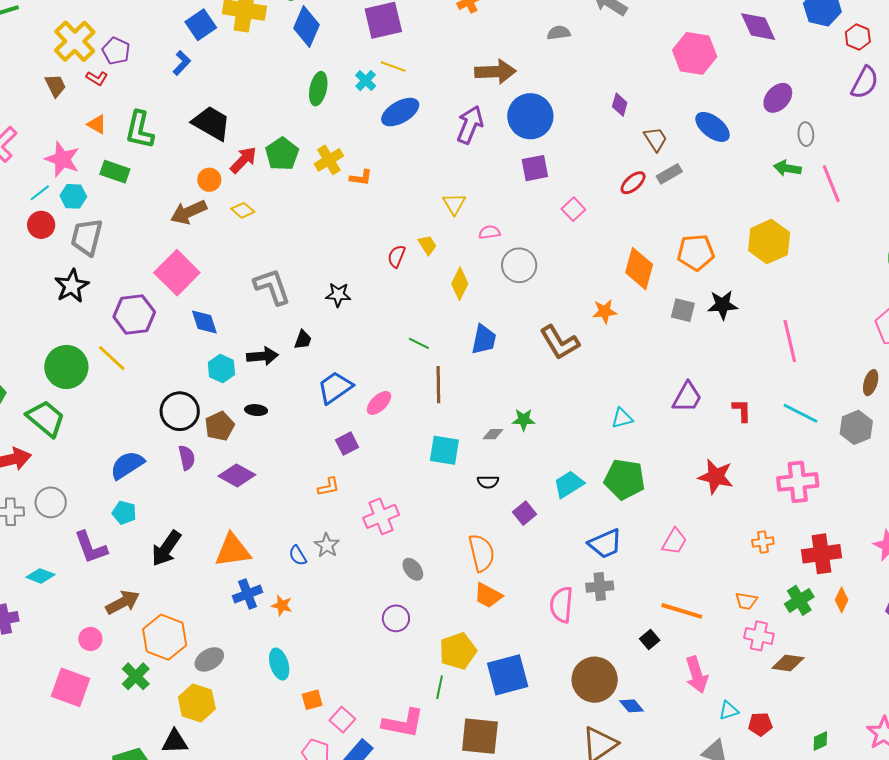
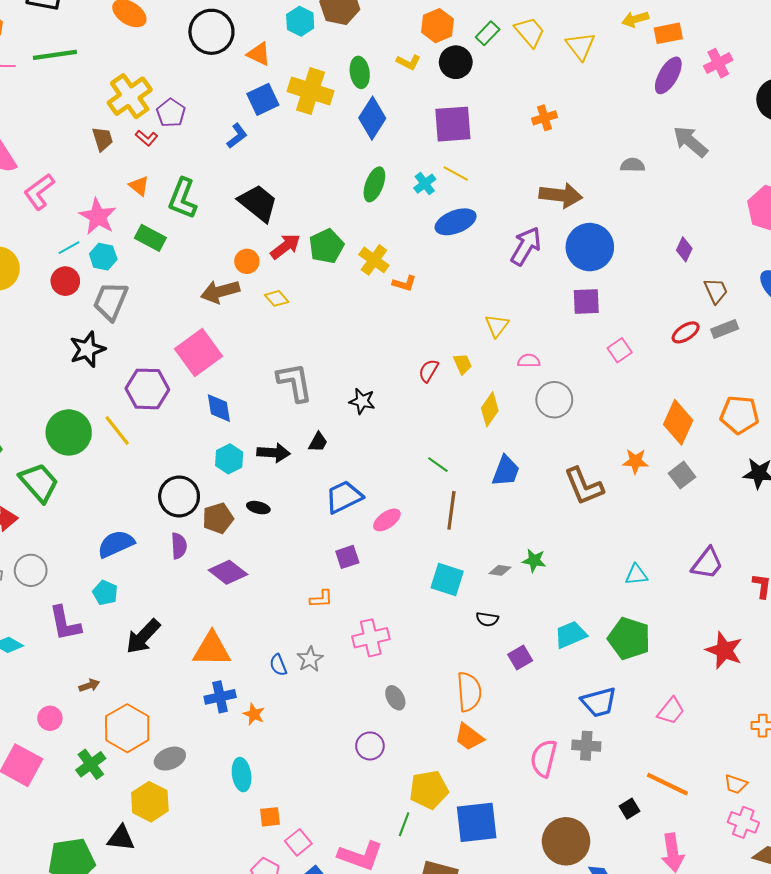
yellow cross: (329, 160) -> (374, 260), turned -32
gray square: (683, 310) -> (682, 475), moved, turned 30
brown arrow: (123, 602) -> (89, 685), size x0.6

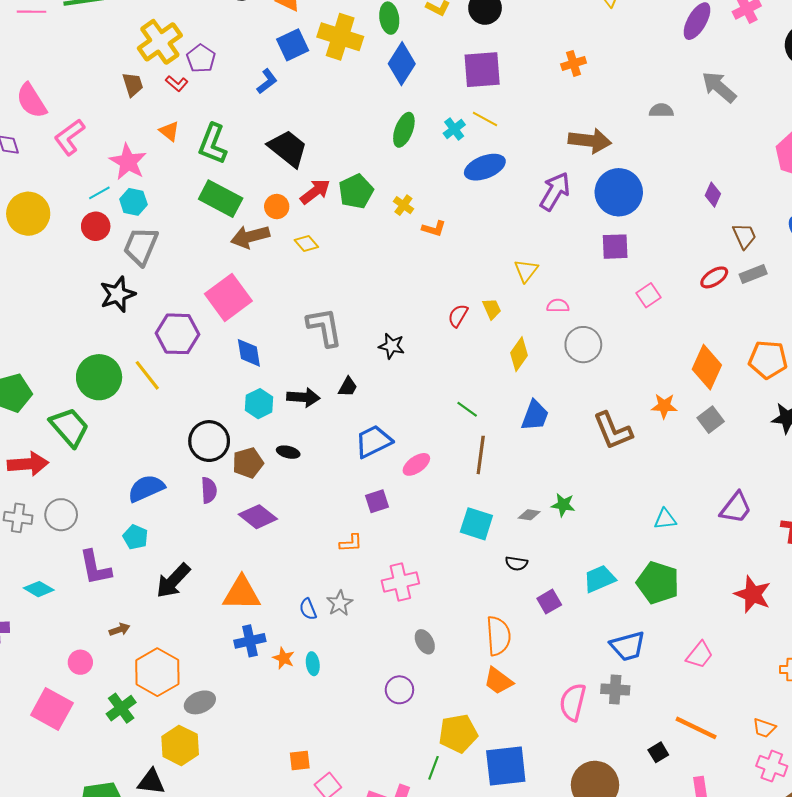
green rectangle: (150, 238) -> (221, 199), moved, size x1.4
yellow cross: (374, 260) -> (403, 205), size x0.7
cyan ellipse: (242, 775) -> (313, 664), moved, size x0.7

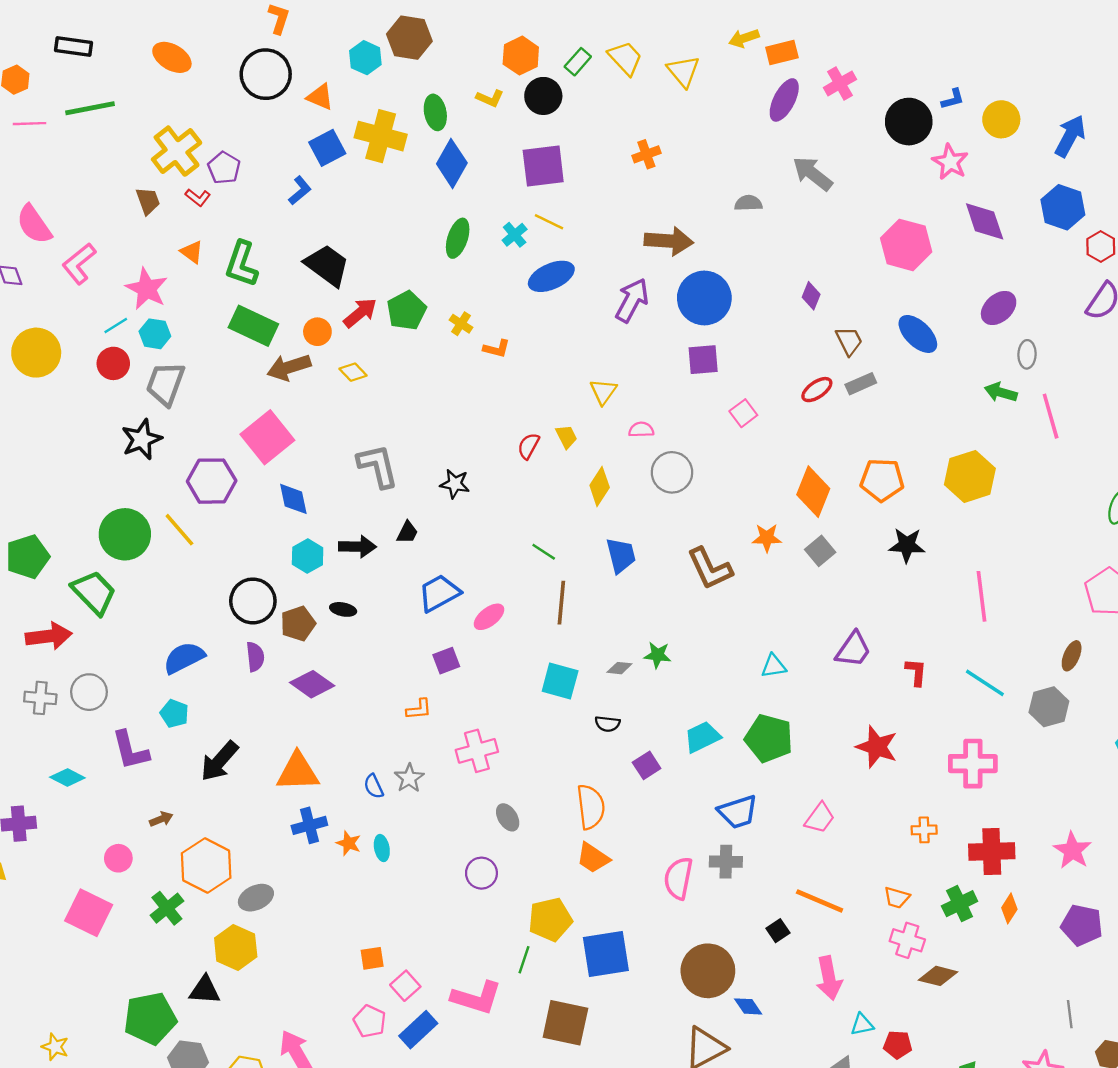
blue trapezoid: (535, 416) -> (621, 555), turned -32

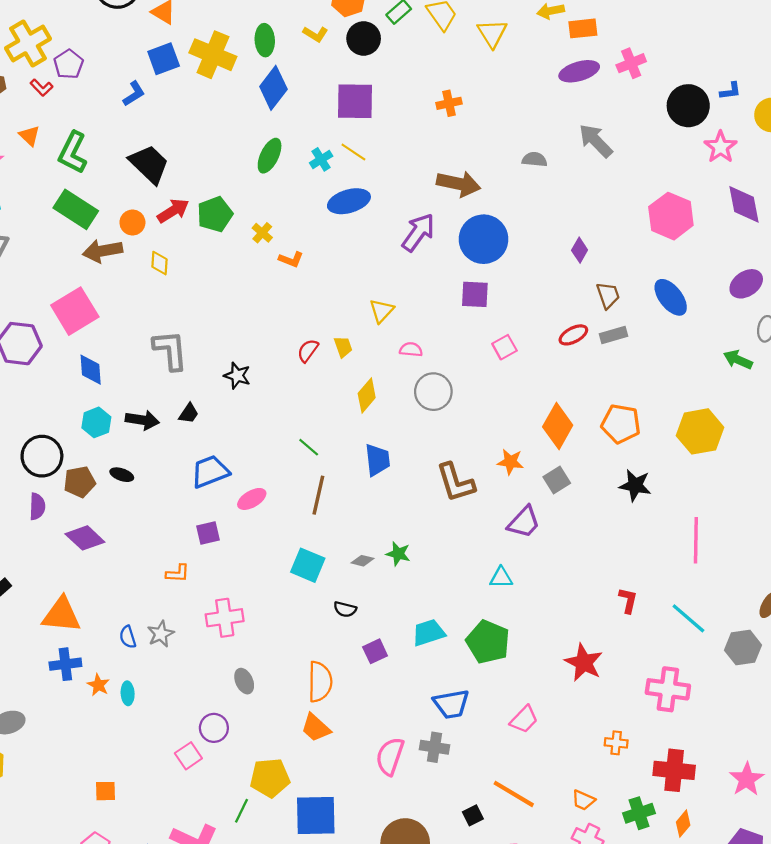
purple ellipse: (784, 100) -> (579, 71), turned 39
yellow diamond: (353, 372) -> (159, 263), turned 40
purple trapezoid: (853, 649) -> (524, 522), moved
pink square: (405, 986) -> (188, 756), moved

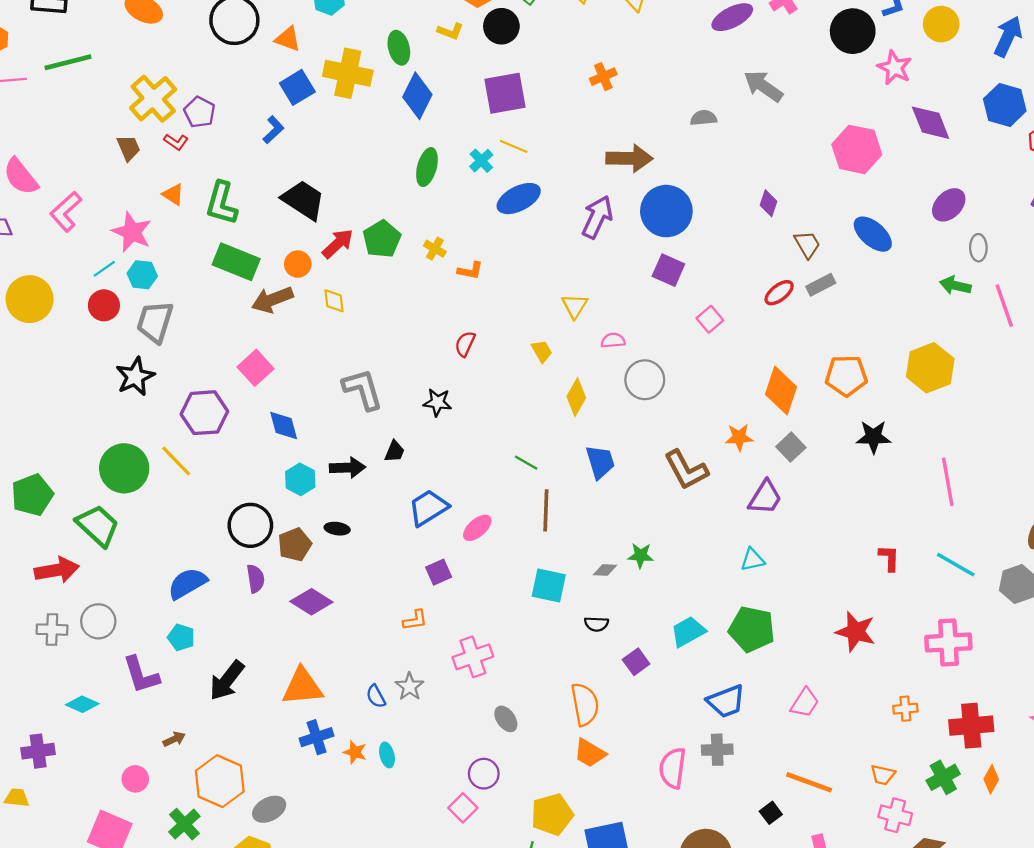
purple square: (475, 294) -> (668, 270), turned 32
pink square: (75, 311) -> (255, 368), size x0.7
red semicircle: (308, 351) -> (465, 344), moved

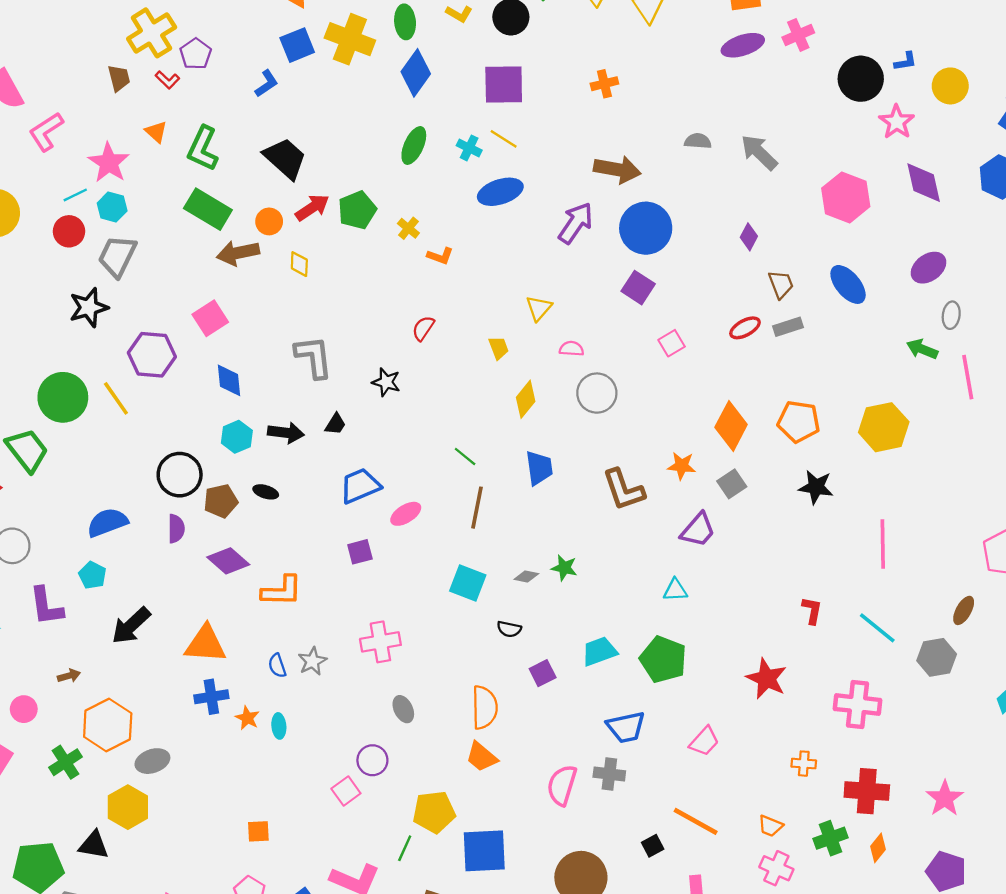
gray arrow: (763, 86) -> (759, 152), moved
cyan cross: (481, 161) -> (469, 148), turned -30
orange L-shape: (415, 620) -> (282, 591), moved, size x1.6

